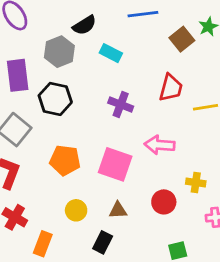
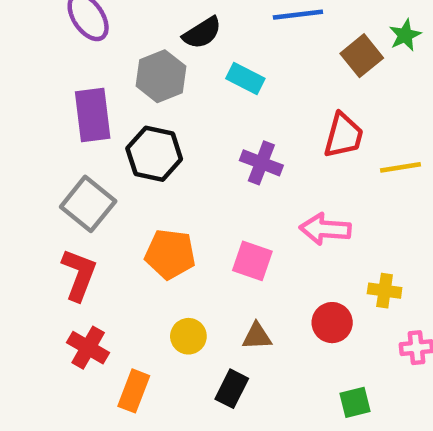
pink square: (115, 164) -> (252, 261), size x0.7

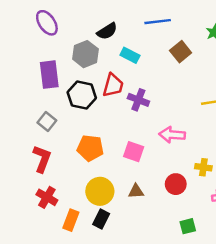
brown square: (362, 56) -> (181, 52), moved
red trapezoid: (344, 136) -> (113, 85), moved
gray square: (88, 204) -> (47, 121), size x0.7
yellow circle: (188, 336) -> (100, 191), size x1.5
black rectangle: (232, 389) -> (101, 219), moved

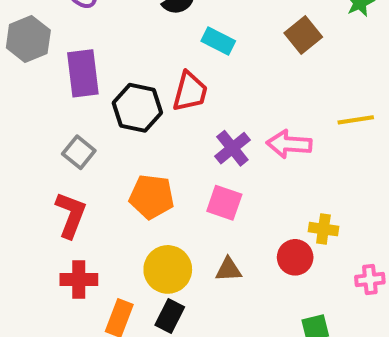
gray hexagon: (85, 54) -> (28, 39), moved
purple cross: (138, 100) -> (232, 148), moved, turned 30
pink arrow: (172, 135) -> (289, 144), moved
yellow cross: (203, 167) -> (323, 229), moved
red cross: (47, 197) -> (79, 280), turned -30

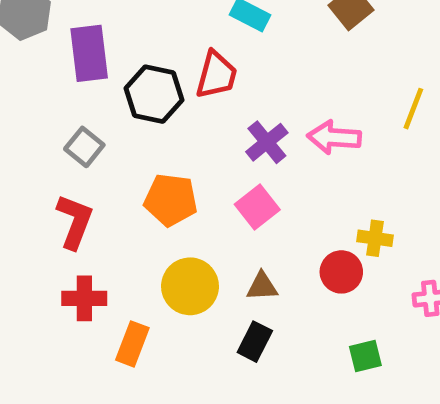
yellow line: (356, 120) -> (413, 109), turned -60
pink square: (224, 203) -> (257, 207), turned 33
black rectangle: (170, 316) -> (255, 342), moved

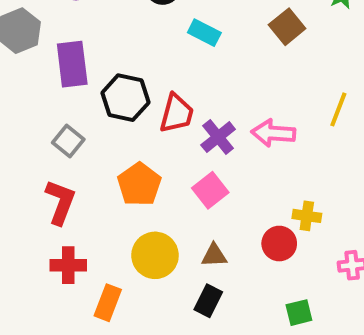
red trapezoid: (216, 75) -> (177, 113), moved
orange pentagon: (171, 200) -> (139, 184), turned 30

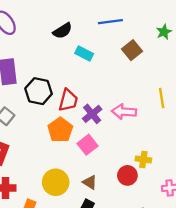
yellow line: (338, 109) -> (162, 98), turned -30
orange pentagon: (139, 184) -> (60, 130), moved
brown triangle: (214, 255) -> (90, 182), turned 35

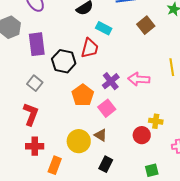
red trapezoid: (68, 100) -> (90, 48), moved
brown triangle: (90, 182) -> (101, 135), moved

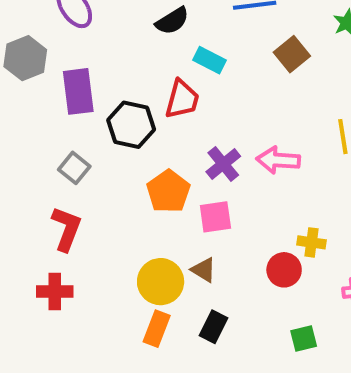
pink square: (107, 108) -> (215, 217), turned 30
red cross: (35, 146) -> (55, 291), moved
orange rectangle: (55, 165) -> (157, 329), moved

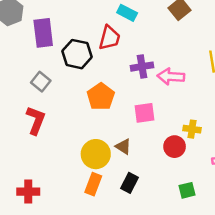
purple cross: (223, 164) -> (142, 67), moved, turned 30
pink square: (215, 217) -> (145, 113), moved
red cross: (55, 291) -> (28, 192), moved

